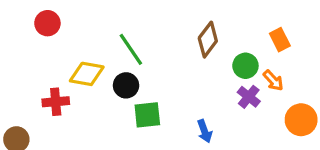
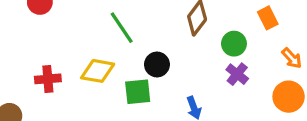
yellow diamond: (87, 74) -> (98, 71), moved
orange arrow: (273, 80) -> (292, 58), moved
black circle: (126, 85) -> (157, 64), moved

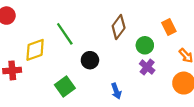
yellow diamond: (98, 71) -> (35, 50), moved, turned -30
green square: (138, 92) -> (65, 86), moved, turned -30

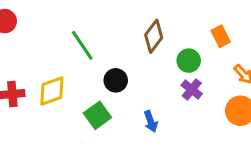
yellow diamond: (35, 50) -> (52, 91), moved
green square: (65, 86) -> (97, 115), moved

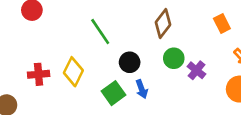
green circle: (189, 61) -> (174, 58), moved
yellow diamond: (52, 91) -> (73, 72), turned -44
blue arrow: (151, 121) -> (142, 89), moved

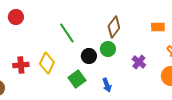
orange rectangle: (222, 23) -> (158, 27), turned -64
green circle: (174, 58) -> (108, 49), moved
blue arrow: (142, 89) -> (107, 85), moved

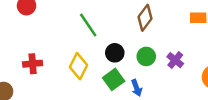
green circle: (108, 49) -> (146, 56), moved
yellow diamond: (47, 63) -> (79, 66), moved
green square: (77, 79) -> (114, 79), moved

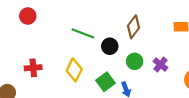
green line: (88, 25) -> (83, 33), turned -35
black circle: (115, 53) -> (110, 46), moved

